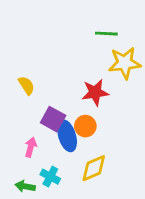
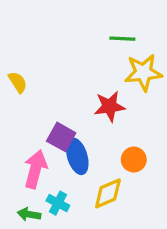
yellow semicircle: (26, 85) -> (18, 82), moved
orange circle: (85, 126) -> (134, 160), moved
pink arrow: (31, 147) -> (35, 169), size x1.6

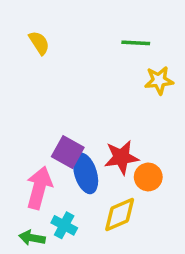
yellow star: (143, 73) -> (159, 80), size x0.7
yellow semicircle: (18, 82) -> (39, 43), moved
red star: (110, 106) -> (121, 157), moved

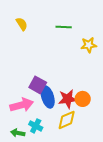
green line: (136, 43) -> (64, 27), moved
red star: (121, 157) -> (68, 99), moved
pink arrow: (39, 188) -> (22, 105), turned 60

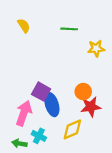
red star: (68, 99) -> (91, 107), moved
orange circle: (83, 99) -> (83, 92), moved
pink arrow: (22, 105) -> (24, 113), turned -55

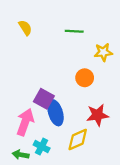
orange circle: (83, 92) -> (85, 78), moved

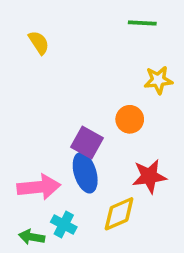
green line: (74, 31) -> (142, 23), moved
purple square: (44, 99) -> (87, 142), moved
pink arrow: (25, 122) -> (39, 187), turned 64

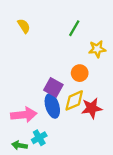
green line: (142, 23) -> (74, 28), moved, turned -63
yellow diamond: (119, 214) -> (74, 100), moved
cyan cross: (64, 224) -> (39, 138), turned 32

